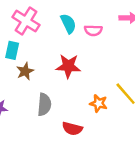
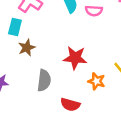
red star: (68, 66) -> (75, 58), moved

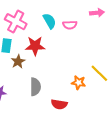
red star: (75, 58) -> (35, 46), moved

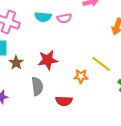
cyan semicircle: (49, 21) -> (43, 17), turned 133
red star: (35, 46) -> (48, 60), moved

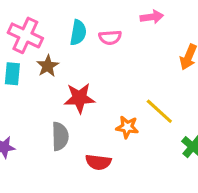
cyan semicircle: (43, 17) -> (78, 32), turned -91
brown star: (16, 63) -> (48, 66), moved

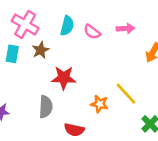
pink arrow: (152, 17) -> (126, 28), moved
pink semicircle: (110, 37) -> (92, 32), turned 36

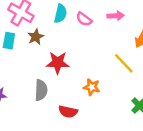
yellow line: (126, 94) -> (124, 63), moved

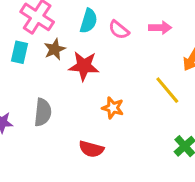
red star: (58, 63) -> (84, 66), moved
orange star: (92, 87) -> (113, 108), moved
gray semicircle: (41, 90) -> (43, 112), moved

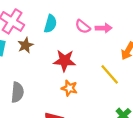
pink semicircle: (119, 30) -> (83, 27), moved
red star: (84, 66) -> (65, 61), moved

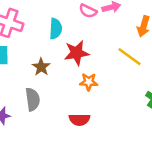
cyan semicircle: (50, 24) -> (56, 29), moved
brown star: (25, 45) -> (41, 67), moved

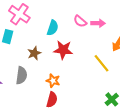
orange star: (89, 82) -> (53, 81), moved
red semicircle: (79, 120) -> (52, 100), turned -91

